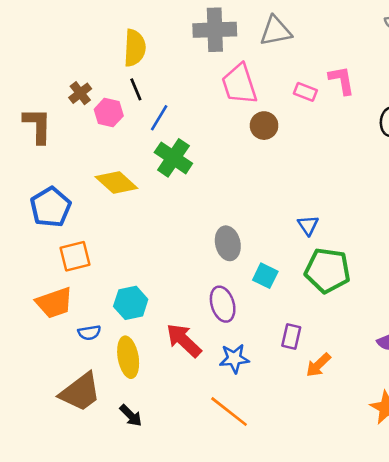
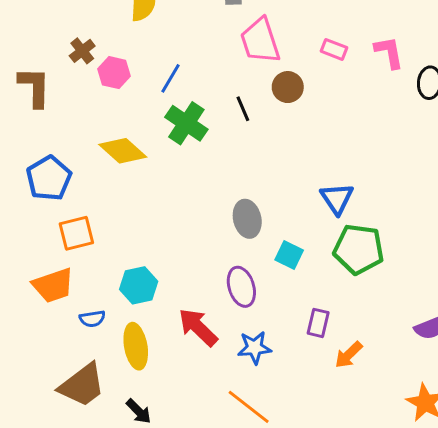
pink L-shape: (342, 80) -> (389, 52), moved
black line: (136, 89) -> (243, 109), moved
blue triangle: (308, 225) -> (337, 199), size x1.4

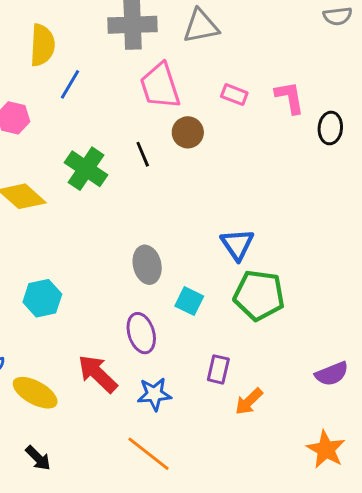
blue line: (170, 78) -> (70, 84), moved
cyan hexagon: (139, 285) -> (42, 298), moved
yellow ellipse: (136, 346) -> (35, 393), turned -51

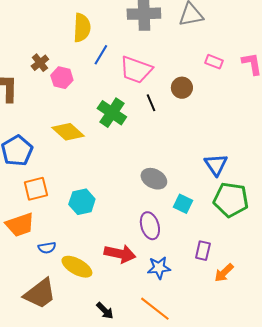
pink trapezoid: (160, 86) -> (136, 70), moved, turned -52
gray ellipse: (147, 265) -> (154, 179), turned -50
red arrow: (98, 374) -> (120, 254), turned 148
black arrow: (38, 458) -> (105, 311), moved

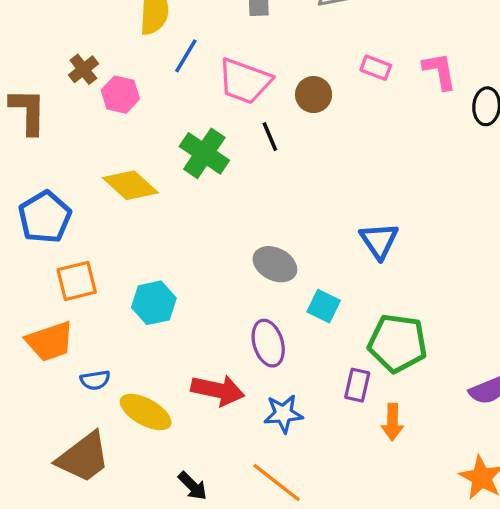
brown circle: (182, 88) -> (314, 95), moved
green pentagon: (231, 200) -> (398, 343), moved
orange arrow: (224, 273) -> (392, 422), turned -45

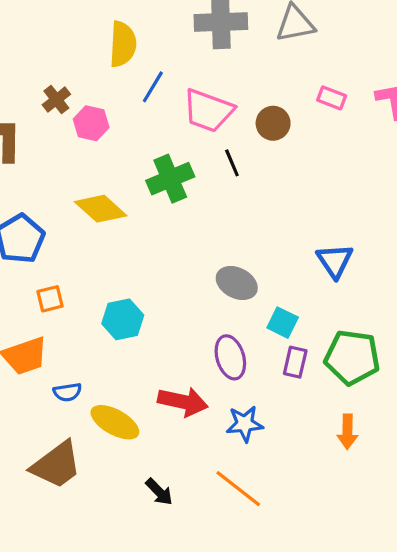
green cross: (204, 153) -> (170, 179), turned 33
orange square: (77, 281) -> (50, 299), size x0.7
purple rectangle: (357, 385) -> (295, 362), moved

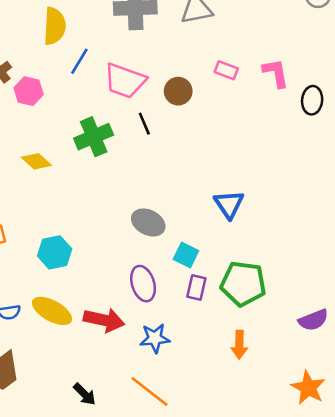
yellow diamond: (101, 209) -> (36, 161), size x0.7
yellow ellipse: (115, 422) -> (52, 311), moved

